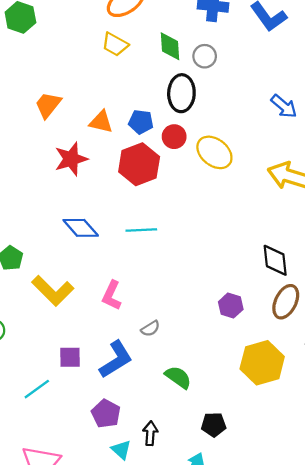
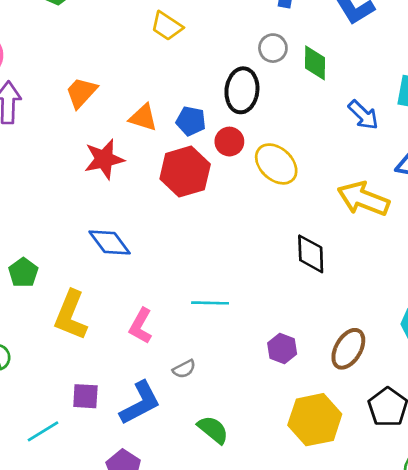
green diamond: (170, 46) -> (315, 63), moved
cyan line: (141, 230) -> (210, 303), moved
black diamond: (275, 260) -> (311, 254), moved
yellow L-shape: (53, 291) -> (71, 315), turned 63

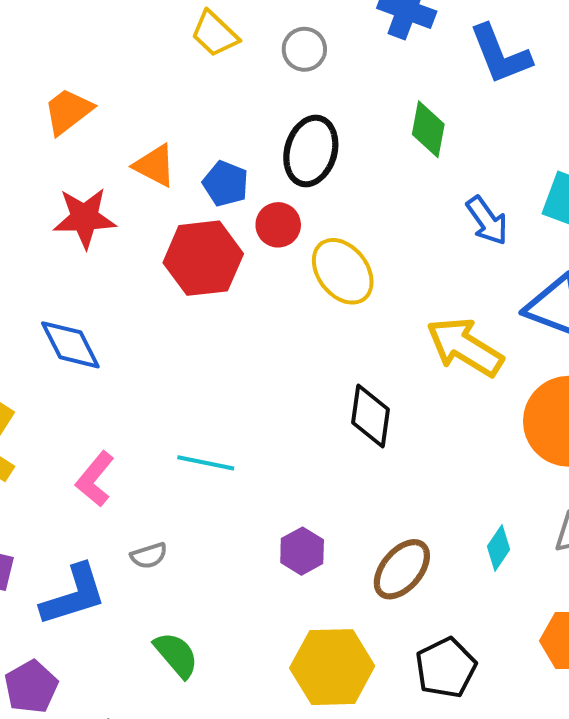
gray circle: (273, 48) -> (304, 49), moved

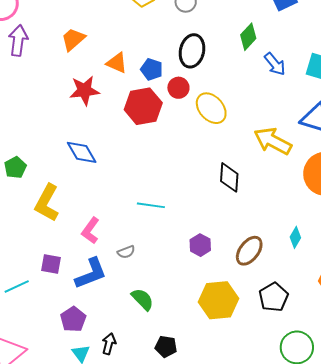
green diamond: (428, 129) -> (248, 37), turned 36
blue arrow: (487, 221) -> (275, 64), moved
pink L-shape: (95, 479) -> (90, 231), moved

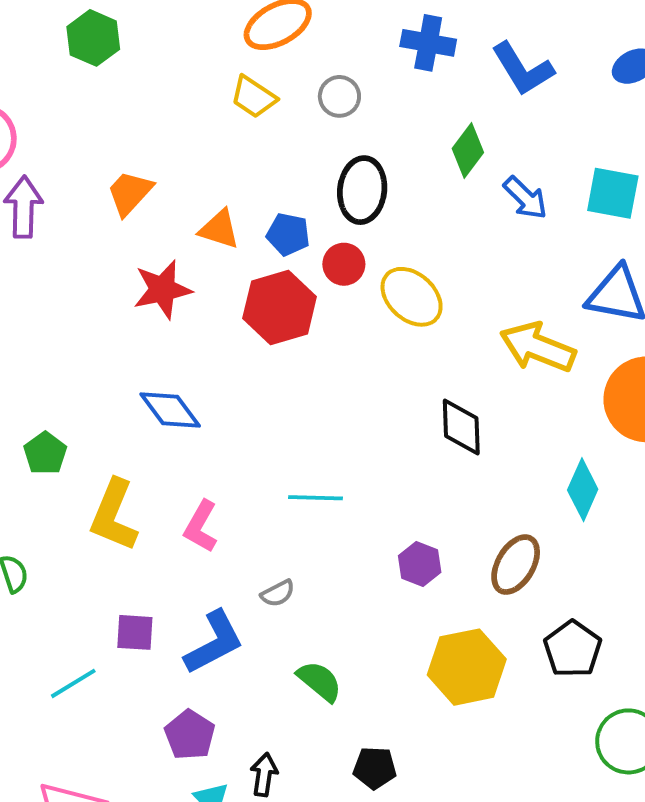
pink L-shape: (90, 231) -> (201, 526), moved
cyan diamond: (295, 237) -> (583, 490), moved, size x1.4

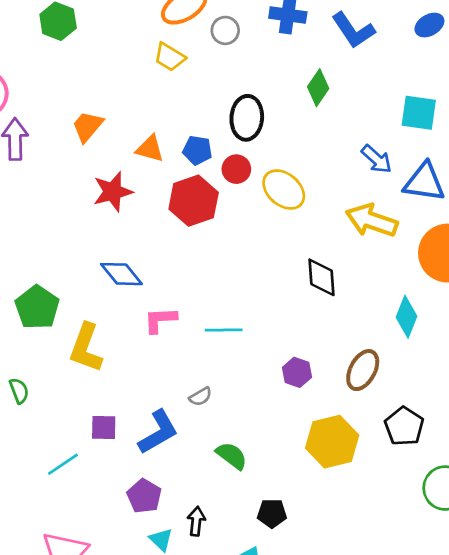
gray circle: (339, 96) -> (225, 30), moved
blue arrow: (525, 198) -> (377, 159), moved
green pentagon: (45, 453) -> (37, 307), size x1.5
pink L-shape: (201, 526) -> (160, 320), moved, turned 60

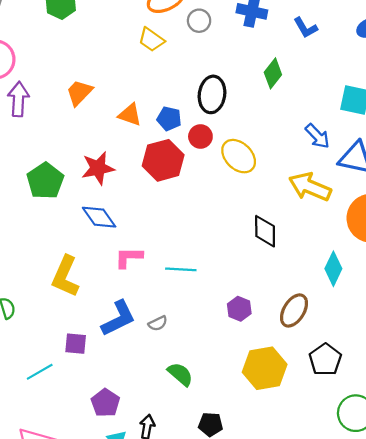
blue L-shape: (353, 30) -> (305, 28), size x0.7
red star: (113, 192) -> (98, 168), moved
green pentagon: (37, 307) -> (45, 181), moved
blue L-shape: (158, 432) -> (118, 318), moved

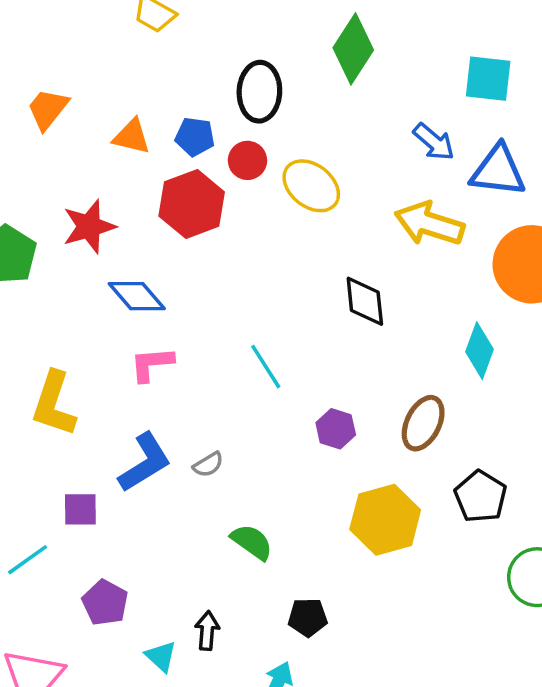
green diamond: (273, 73) -> (353, 49), size x1.4
blue diamond: (99, 217) -> (137, 296), moved
cyan line: (181, 269) -> (266, 367), moved, turned 60
purple pentagon: (105, 403) -> (105, 603), moved

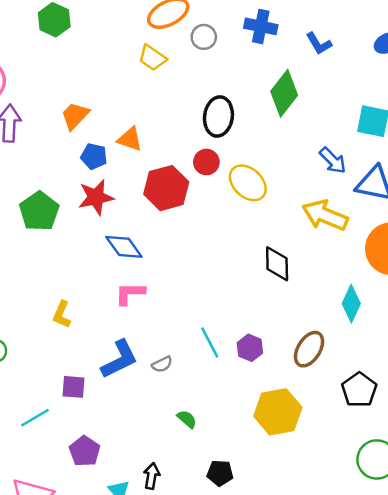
blue pentagon: (195, 137) -> (94, 156), moved
cyan line: (266, 367) -> (210, 342), moved
yellow L-shape: (54, 404) -> (62, 314), size x0.6
black pentagon: (480, 497) -> (359, 390), moved
green semicircle: (252, 542) -> (187, 419), size x0.7

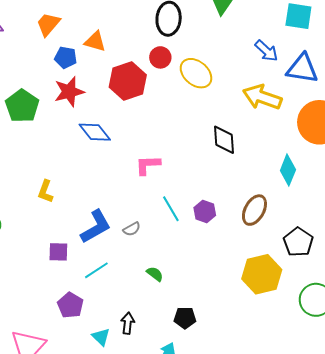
pink L-shape: (130, 293) -> (148, 165), moved
yellow hexagon: (278, 412) -> (262, 274), moved
cyan line: (35, 418) -> (96, 270), moved

